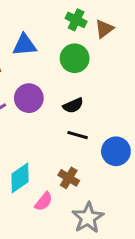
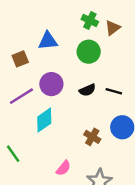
black line: (78, 135) -> (114, 91), moved
cyan diamond: (20, 178) -> (44, 120), moved
brown cross: (69, 178) -> (92, 137), moved

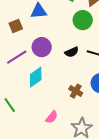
green circle: (89, 52) -> (83, 20), moved

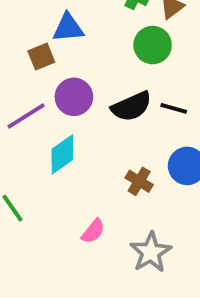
brown square: (16, 26) -> (41, 57), moved
black semicircle: (72, 52) -> (131, 106), size x1.5

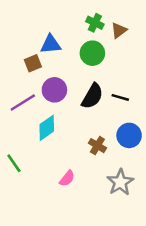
green circle: (153, 45) -> (92, 53), moved
black semicircle: (131, 106) -> (92, 96), turned -36
gray star: (151, 252) -> (120, 182), moved

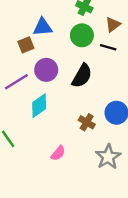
brown triangle: (119, 30) -> (113, 25), moved
black line: (120, 97) -> (108, 47), moved

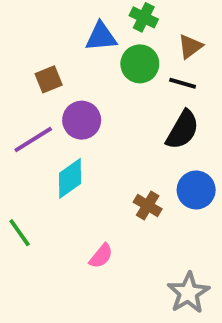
blue triangle: (43, 27) -> (101, 37), moved
black semicircle: (82, 76) -> (183, 130), moved
gray star: (108, 157) -> (188, 293), moved

